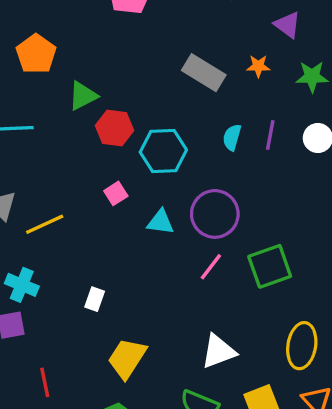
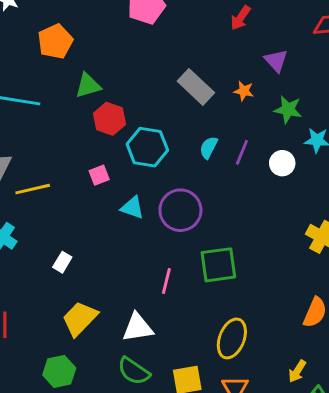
pink line: (211, 267) -> (166, 281), moved, turned -35
white triangle: (219, 351) -> (138, 328), moved

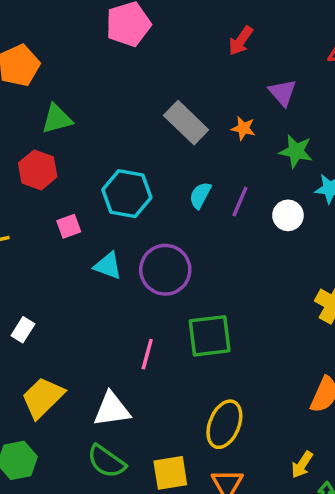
red hexagon: (109, 119) -> (38, 170), moved

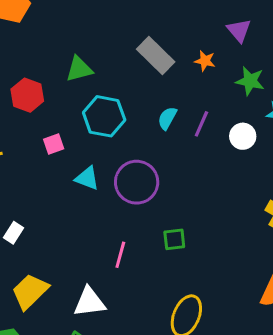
green triangle: (57, 119) -> (79, 69), moved
green square: (210, 336) -> (174, 239), size x0.6

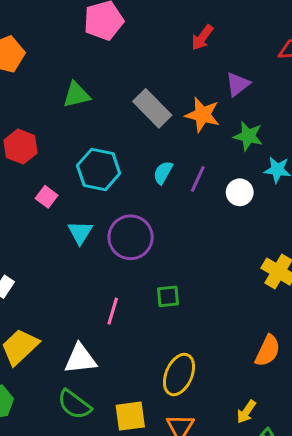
purple triangle: (239, 30) -> (238, 84), turned 32
orange star: (205, 61) -> (202, 115), size x1.6
green triangle: (79, 69) -> (76, 95), moved
pink square: (54, 144) -> (47, 197), turned -35
cyan triangle: (87, 178) -> (80, 232), turned 40

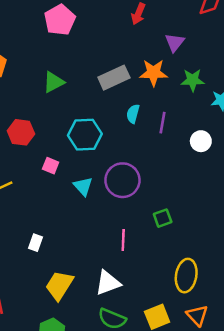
gray rectangle: (152, 108) -> (114, 78), turned -56
cyan semicircle: (163, 173) -> (133, 114), moved
white circle: (240, 192) -> (201, 141), moved

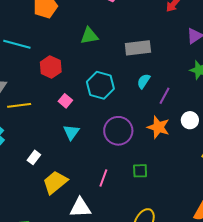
orange star: (154, 73) -> (158, 127), moved
cyan triangle: (83, 186) -> (71, 132), moved
yellow trapezoid: (59, 285) -> (55, 182), moved

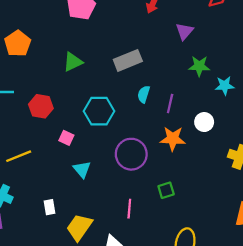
white rectangle: (34, 157) -> (50, 207), turned -32

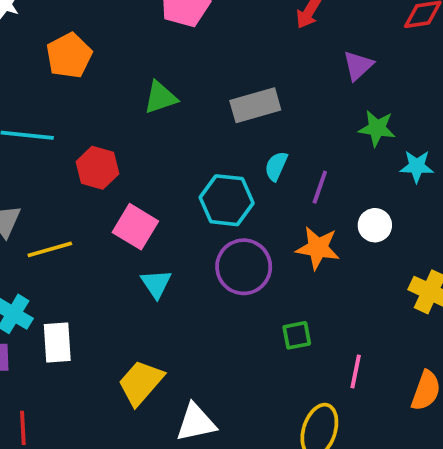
cyan hexagon: (99, 111) -> (227, 200), moved
pink square: (66, 138) -> (135, 227), size x1.6
white rectangle: (50, 207) -> (57, 342), moved, size x1.5
pink line: (129, 209) -> (356, 372), moved

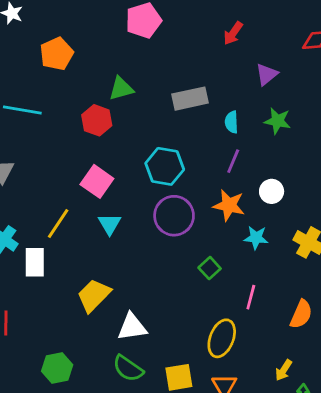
cyan semicircle: (276, 166) -> (232, 122), moved, turned -30
cyan star: (417, 166) -> (256, 238), moved
red hexagon: (97, 168) -> (97, 120), moved
yellow line: (50, 249) -> (58, 223), moved, turned -44
green square: (297, 335) -> (210, 268), turned -35

